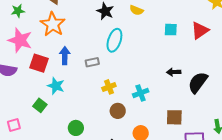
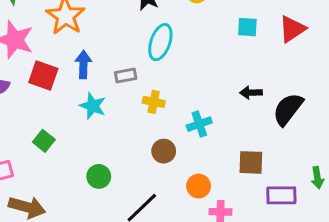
cyan star: (56, 86) -> (93, 106), moved
yellow cross: (109, 87) -> (154, 102), moved, turned 32

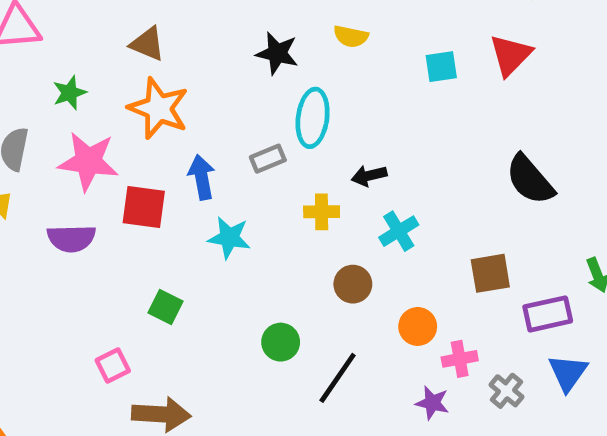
gray rectangle: (126, 75) -> (268, 159), moved
black arrow: (251, 93) -> (369, 176), moved
black semicircle: (288, 109) -> (530, 180), turned -66
green circle: (99, 176) -> (281, 342), moved

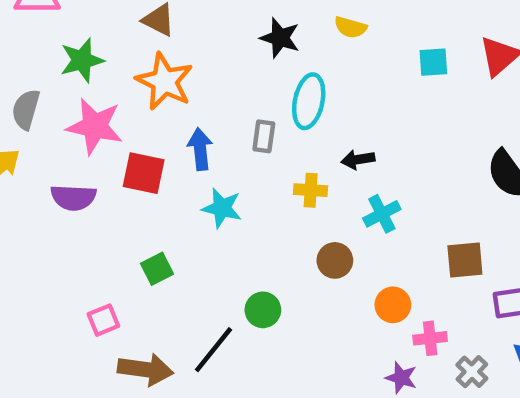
green star: (70, 93) -> (82, 60), size x1.4
gray rectangle: (268, 159) -> (264, 136), turned -64
green square: (165, 307) -> (157, 269), turned 32
black line: (338, 378) -> (213, 350), moved

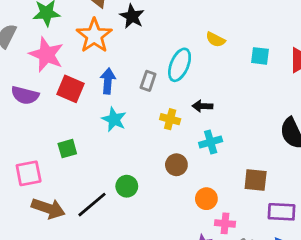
yellow semicircle: (351, 27) -> (216, 40), moved
black star: (280, 38) -> (132, 16), moved
pink square: (103, 320) -> (29, 173), size x1.4

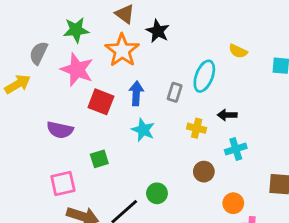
purple semicircle: (25, 95) -> (60, 130), moved

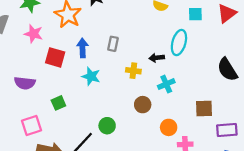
pink star: (77, 70) -> (33, 34), size x0.7
cyan ellipse: (204, 76) -> (179, 43), moved

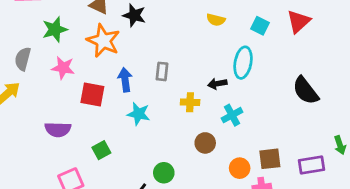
cyan square: (195, 14) -> (260, 26), turned 32
brown square: (204, 108) -> (270, 159), moved

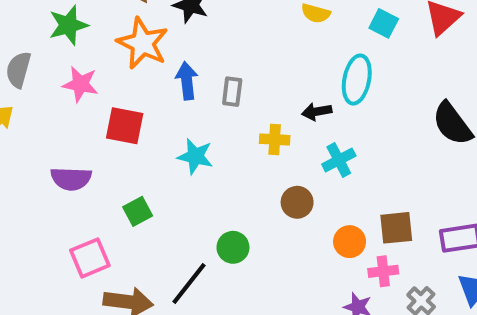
blue arrow: (125, 80) -> (187, 81), moved

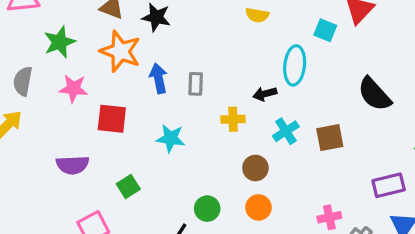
cyan square: (384, 23) -> (325, 30), moved
brown square: (396, 228) -> (330, 138), moved
orange circle: (350, 242) -> (258, 207), moved

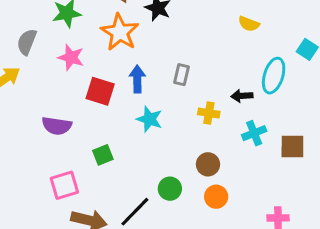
blue arrow: (158, 78) -> (137, 79), moved
brown circle: (255, 168) -> (208, 164), moved

